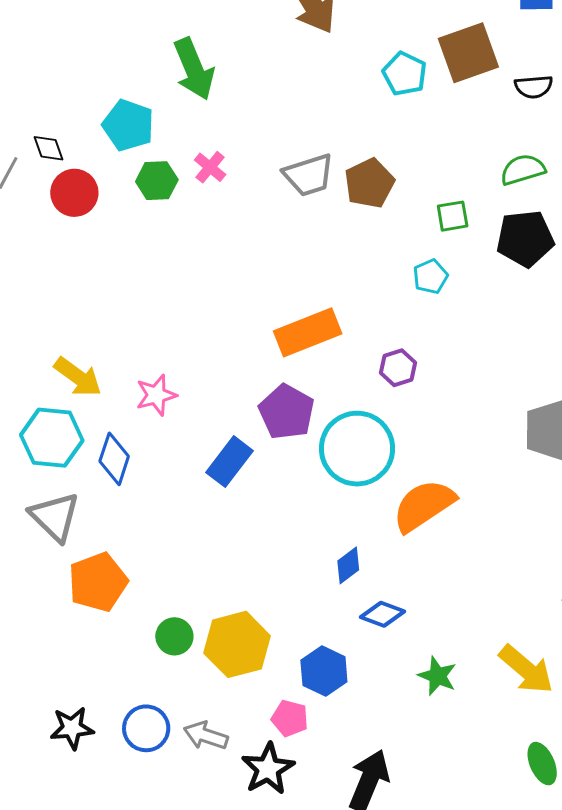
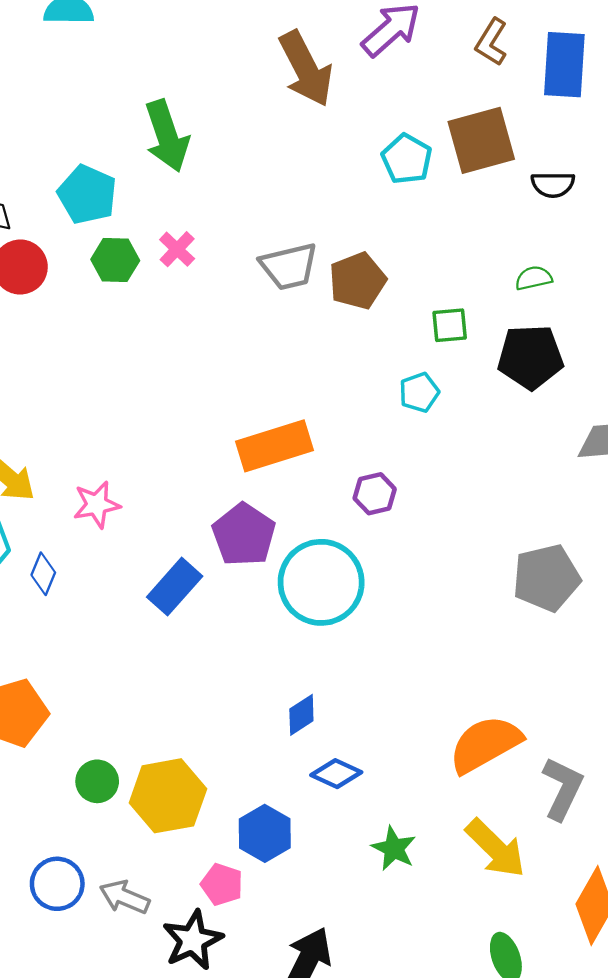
green semicircle: (523, 170) -> (534, 278), size x0.7
blue diamond: (114, 459) -> (43, 574), size x0.7
orange semicircle: (424, 505) -> (485, 744), moved

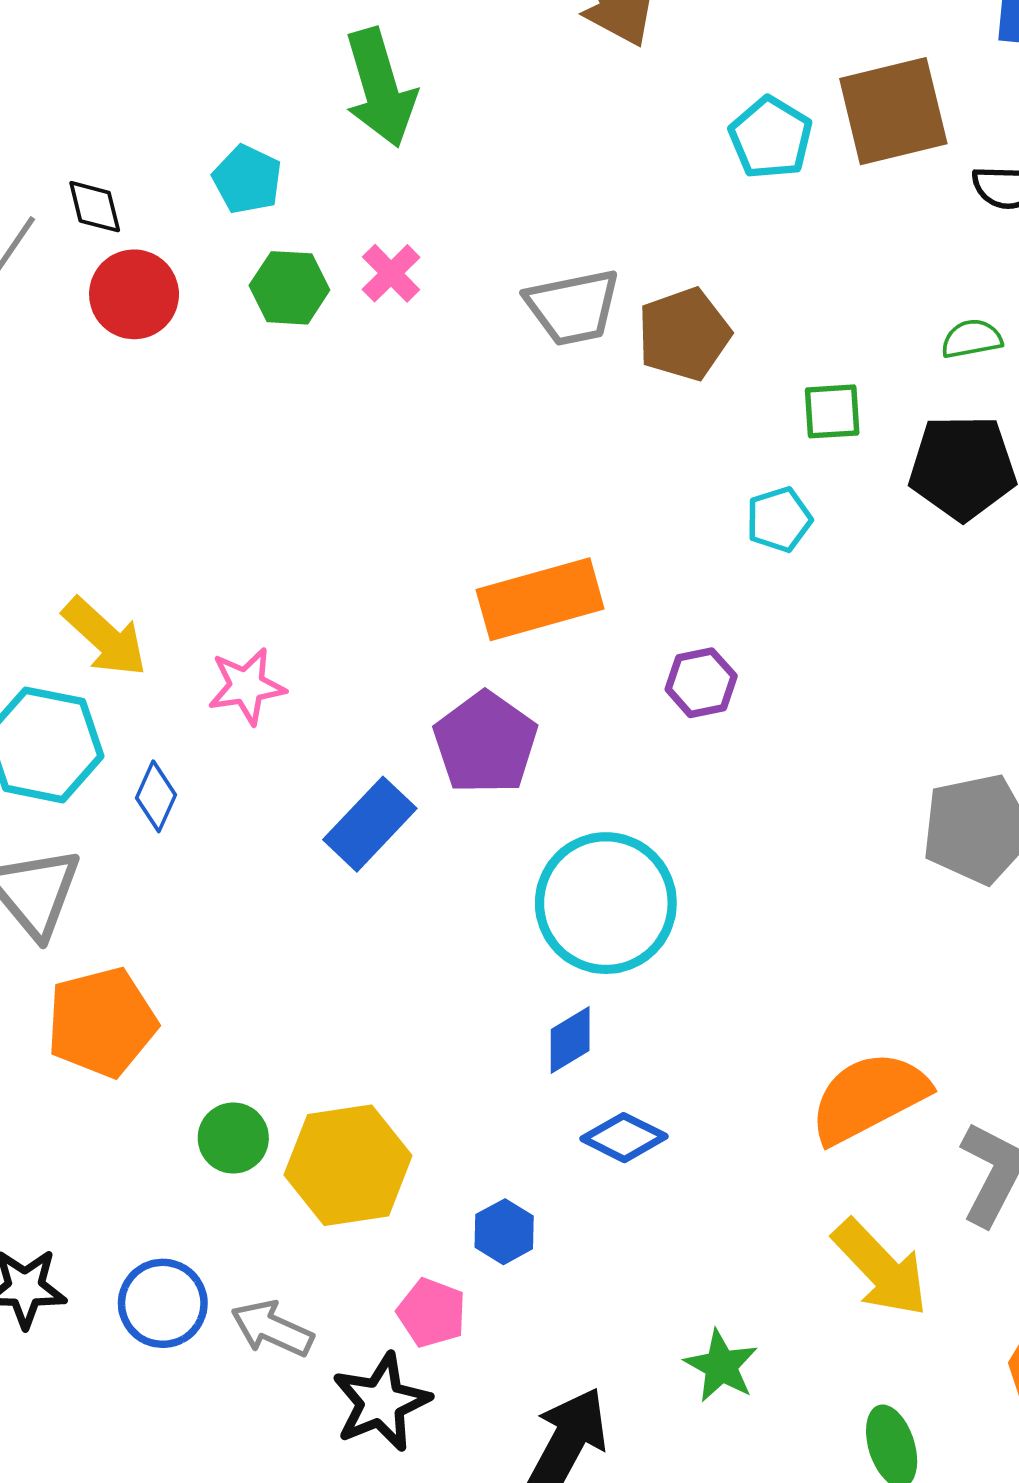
cyan pentagon: (87, 195) -> (247, 179), size x0.7
cyan circle: (321, 582) -> (606, 903), moved
blue hexagon: (265, 833) -> (504, 1232), size x0.7
green star: (394, 848) -> (721, 1366), moved

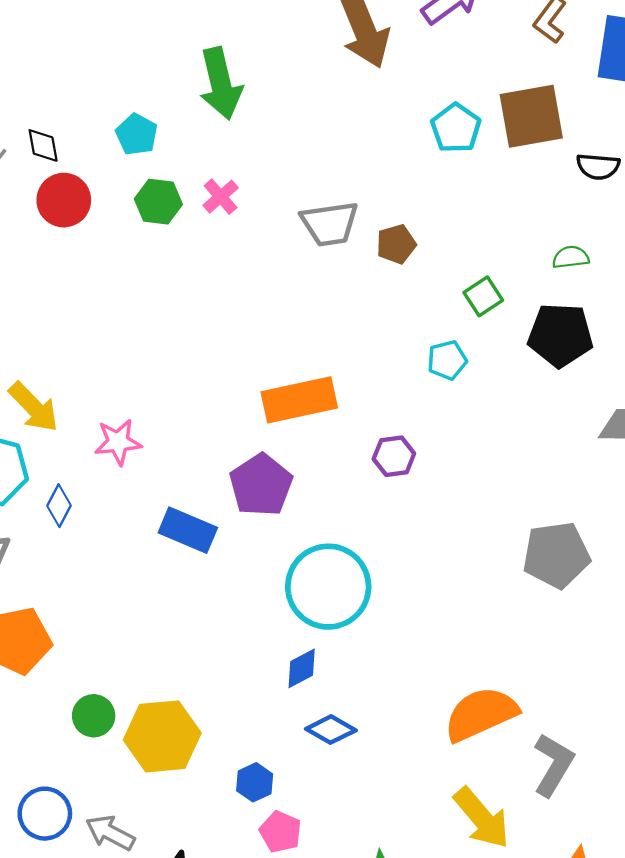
brown pentagon: (684, 334) -> (396, 244), size x0.7
green square: (832, 411) -> (483, 296), turned -33
blue rectangle: (370, 824) -> (188, 530), turned 66
pink pentagon: (432, 1313) -> (280, 832), moved

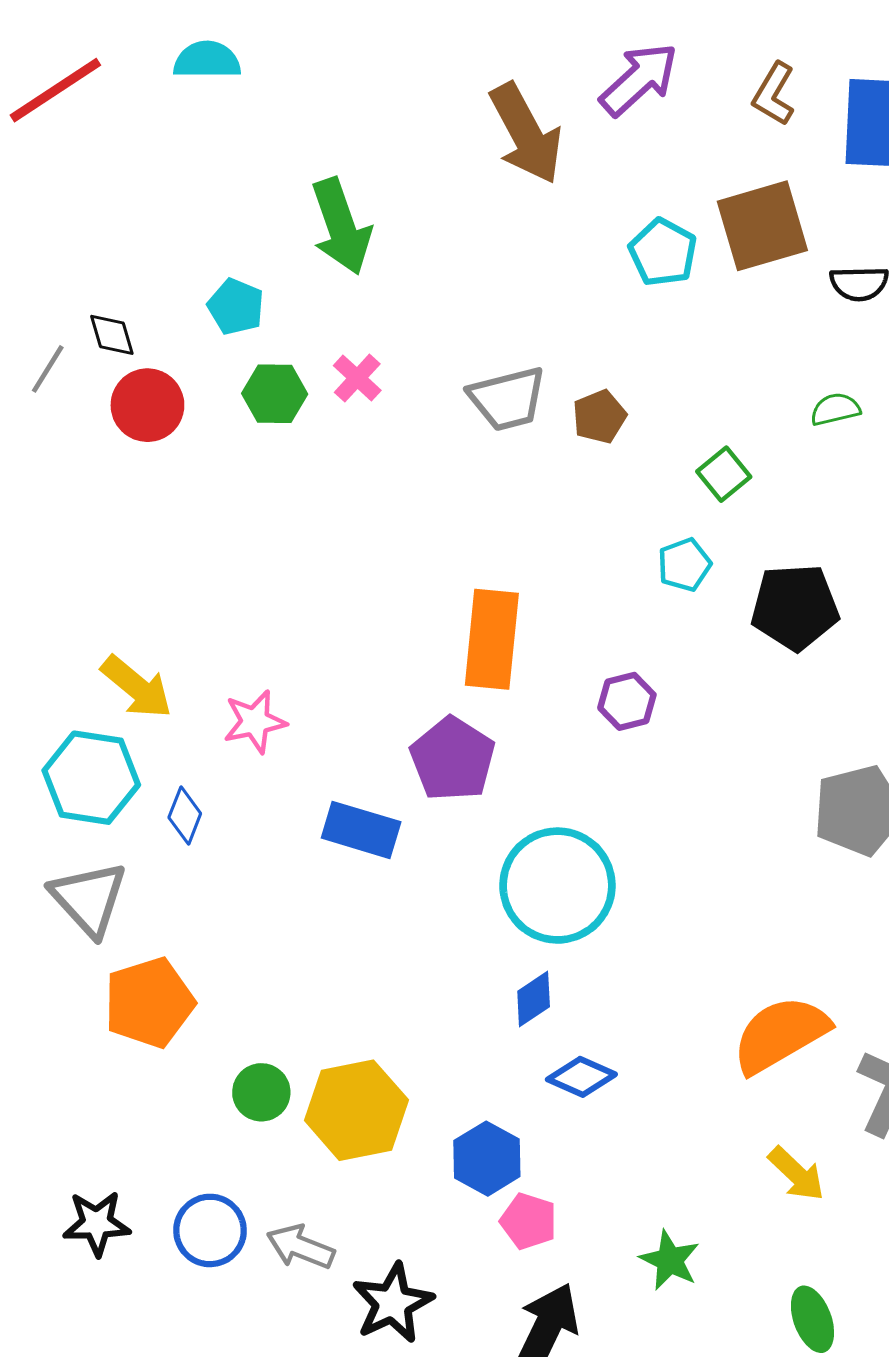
black pentagon: (560, 335) -> (795, 607), moved
orange rectangle: (299, 400) -> (492, 639), turned -66
blue hexagon: (255, 782) -> (487, 1159), size x1.4
yellow arrow: (482, 818) -> (796, 1174), size x0.7

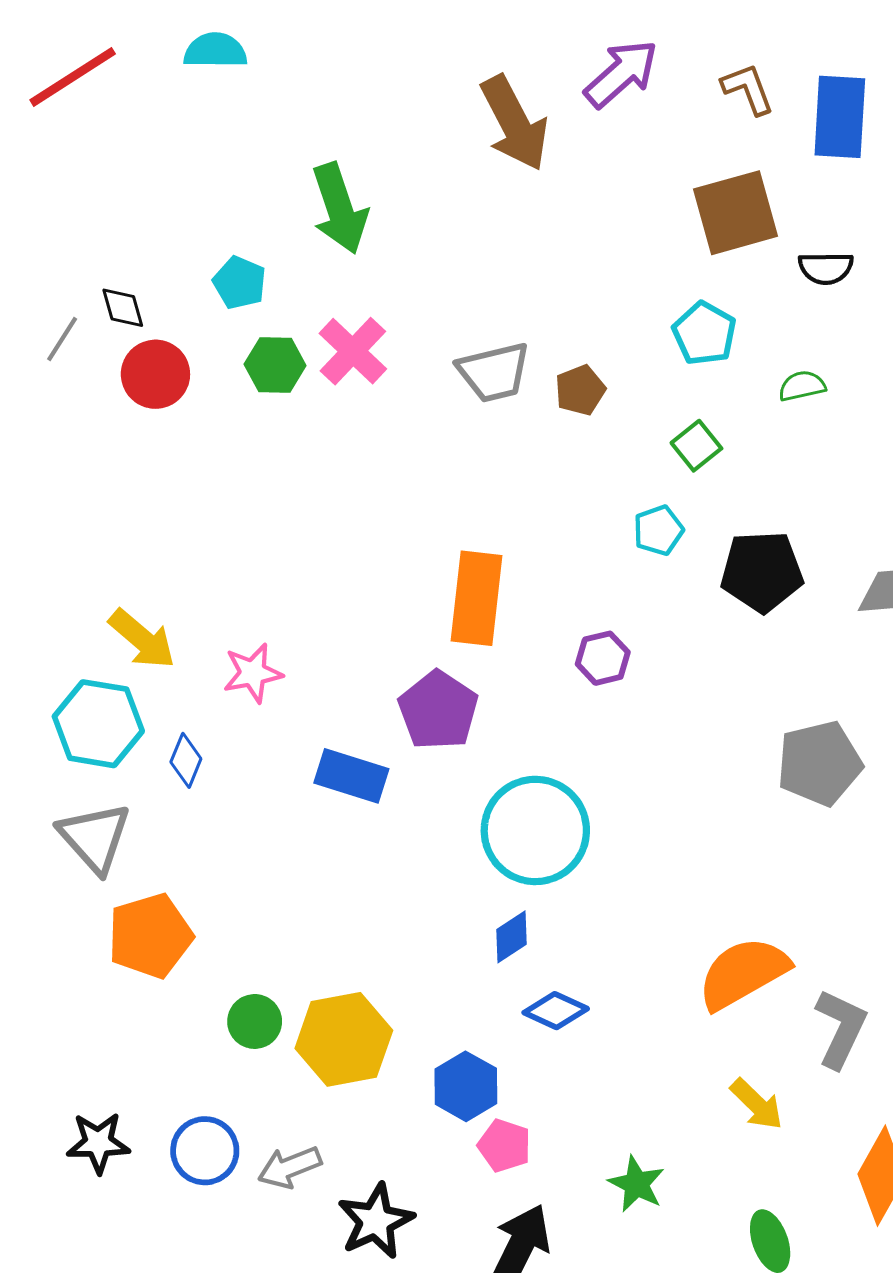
brown L-shape: (774, 94) -> (748, 89), turned 128
cyan pentagon: (663, 252) -> (704, 333), moved
pink cross: (357, 378) -> (353, 351), size x1.5
gray arrow: (300, 1247) -> (290, 1167), turned -44

